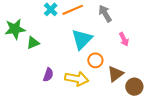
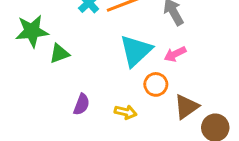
pink arrow: (124, 39) -> (175, 54), moved, turned 88
yellow arrow: (77, 79) -> (126, 112), size x0.6

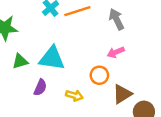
cyan triangle: (136, 51) -> (52, 58), moved, turned 48
green triangle: (59, 54) -> (20, 61), moved

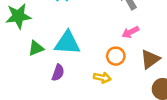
brown triangle: (122, 94) -> (150, 59), moved
yellow arrow: (74, 96) -> (102, 78), moved

